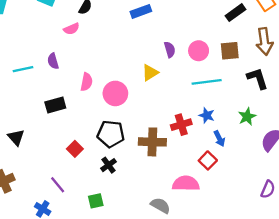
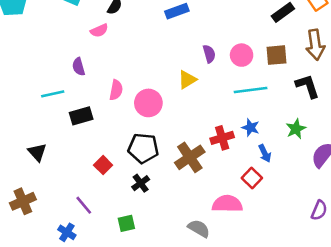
cyan line: (23, 69) -> (53, 94), moved
brown cross: (152, 142) -> (190, 157), turned -36

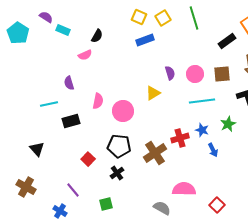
green star: (296, 129) -> (228, 124), moved
red square: (252, 178) -> (217, 205), moved
brown cross: (23, 201) -> (26, 187), turned -36

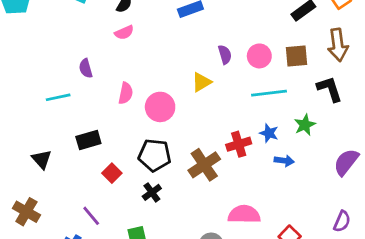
pink semicircle: (85, 55) -> (124, 33), moved
black rectangle: (71, 121) -> (88, 140), moved
blue arrow: (213, 150) -> (284, 161), turned -56

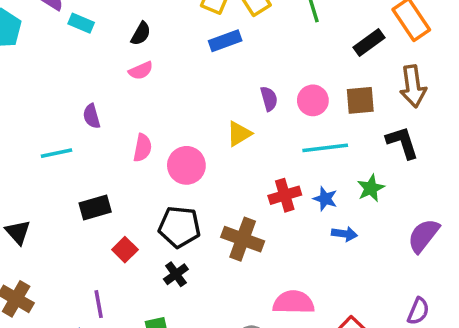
red cross: (239, 144) -> (285, 195), moved
black triangle: (42, 159) -> (18, 232), moved
brown cross: (204, 165) -> (243, 239), turned -36
purple line: (91, 216) -> (99, 304), turned 30

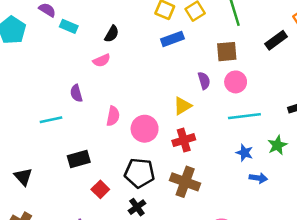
pink semicircle: (141, 71) -> (102, 60), moved
brown square: (360, 100) -> (227, 52), moved
red cross: (285, 195) -> (184, 140), moved

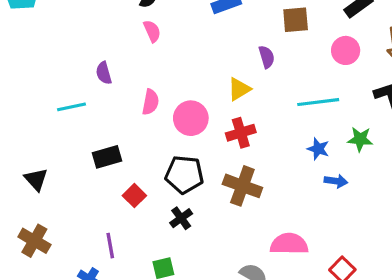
pink semicircle: (102, 60) -> (152, 31), moved, turned -90
pink circle: (236, 82) -> (346, 50), moved
green star: (277, 145) -> (360, 139), turned 30

